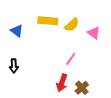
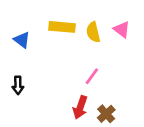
yellow semicircle: (72, 25) -> (93, 32), turned 119
pink triangle: (94, 33) -> (122, 30), moved

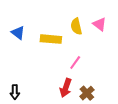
yellow rectangle: (62, 27) -> (51, 39), moved
black arrow: (18, 85) -> (15, 92), moved

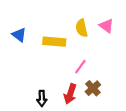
black arrow: (15, 92) -> (42, 98), moved
brown cross: (87, 93) -> (93, 88), moved

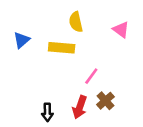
yellow semicircle: (82, 28) -> (76, 22), moved
blue triangle: (19, 35) -> (22, 40), turned 42

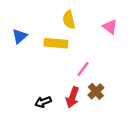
black arrow: (47, 112) -> (43, 102), turned 70

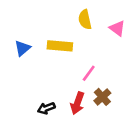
yellow semicircle: (69, 20) -> (85, 20), moved
blue triangle: (20, 36) -> (22, 48), moved

